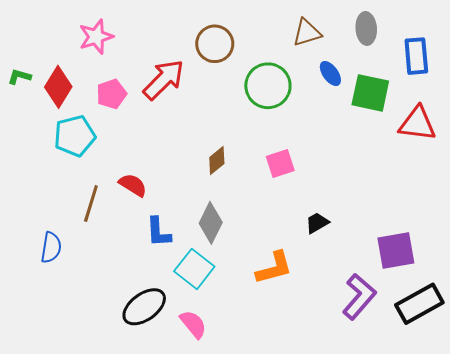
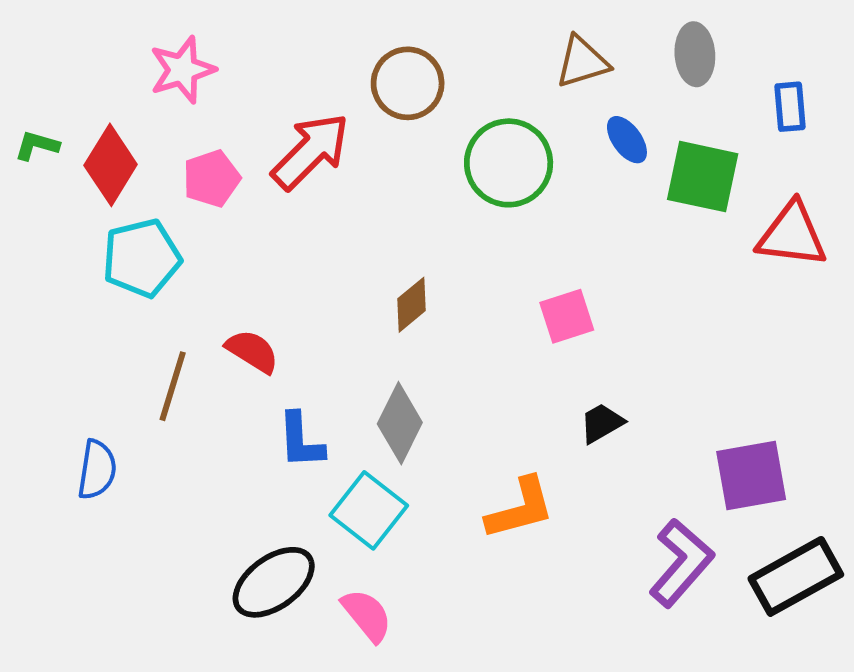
blue rectangle: (416, 56) -> (790, 107), size x0.7
pink square: (280, 164) -> (567, 316), moved

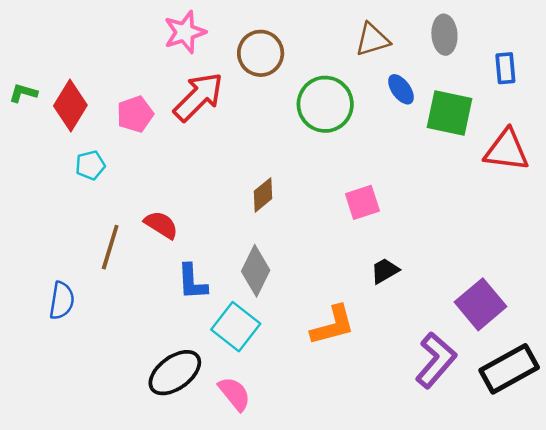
pink star: (182, 70) -> (185, 32), moved
cyan pentagon: (142, 258) -> (90, 165), size x0.6
purple square: (751, 476) -> (481, 304), turned -30

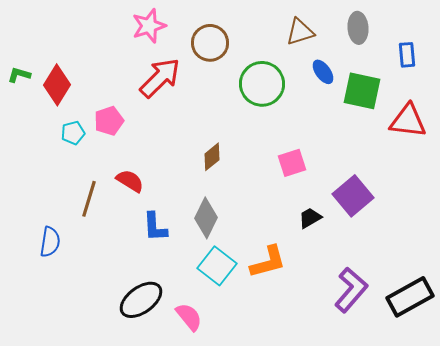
pink pentagon: (135, 114) -> (109, 121), moved
purple square: (481, 304) -> (353, 196), moved
cyan square: (236, 327) -> (217, 266), moved

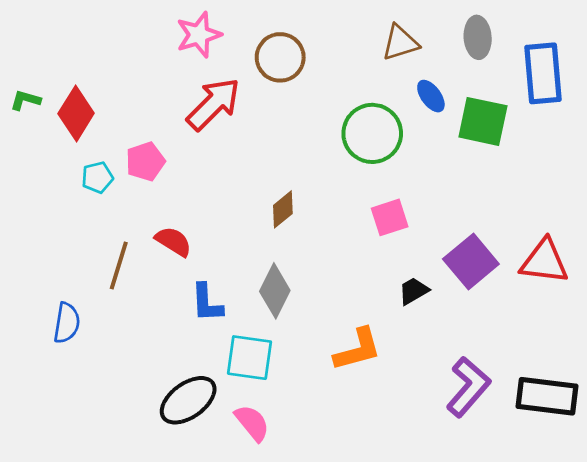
blue rectangle: (407, 55) -> (543, 73), size x1.8
green circle: (262, 84) -> (372, 133), moved
red triangle: (408, 121) -> (544, 261), moved
cyan square: (217, 266) -> (249, 358), moved, turned -30
black rectangle: (410, 297) -> (547, 396), turned 36

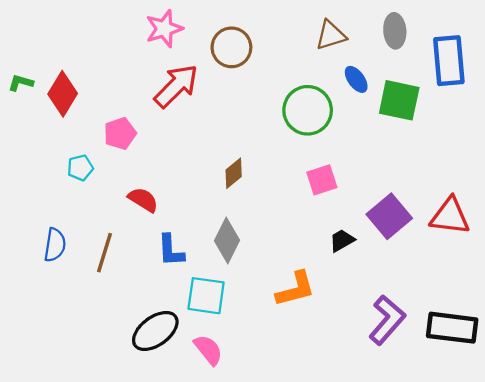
cyan pentagon: (97, 177) -> (80, 168), moved
brown line: (119, 266) -> (105, 253), moved
blue semicircle: (67, 323) -> (55, 245), moved

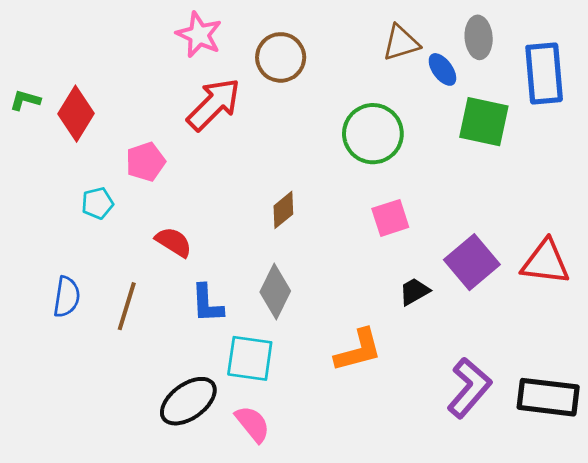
pink star: (164, 29) -> (199, 35), turned -30
blue ellipse: (356, 79) -> (442, 69), moved

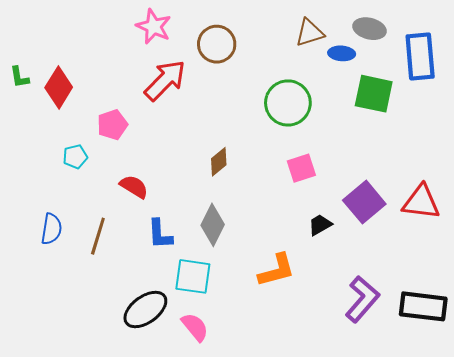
gray ellipse: (479, 37) -> (369, 29), turned -72
blue ellipse: (442, 69) -> (342, 53), turned -50
green L-shape: (25, 100) -> (19, 77), turned -115

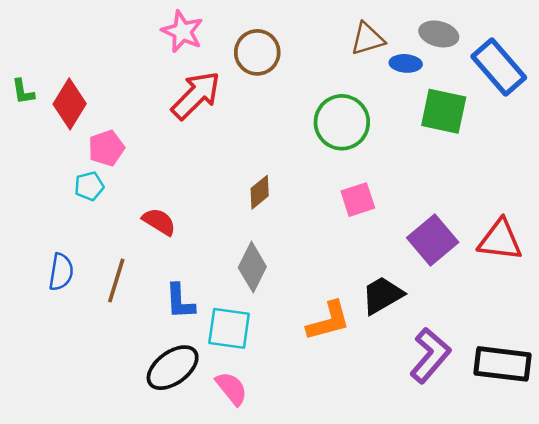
blue rectangle: (420, 57) -> (499, 67), turned -36
pink pentagon: (112, 125) -> (106, 148), moved
black trapezoid: (320, 225) -> (382, 295), moved, size x1.5
blue L-shape: (160, 234) -> (180, 301), moved

